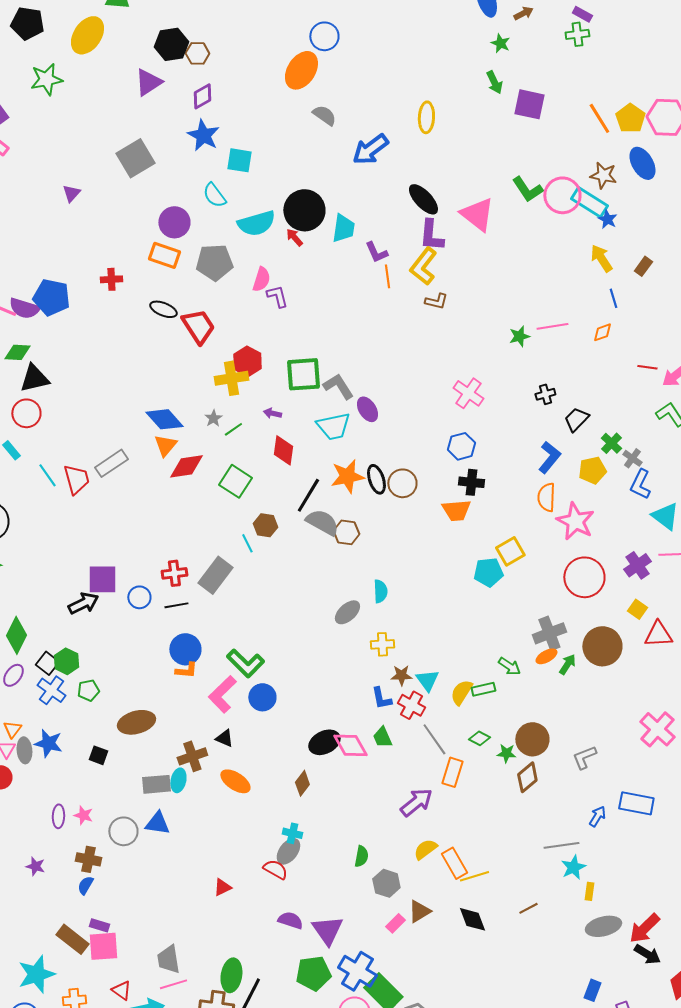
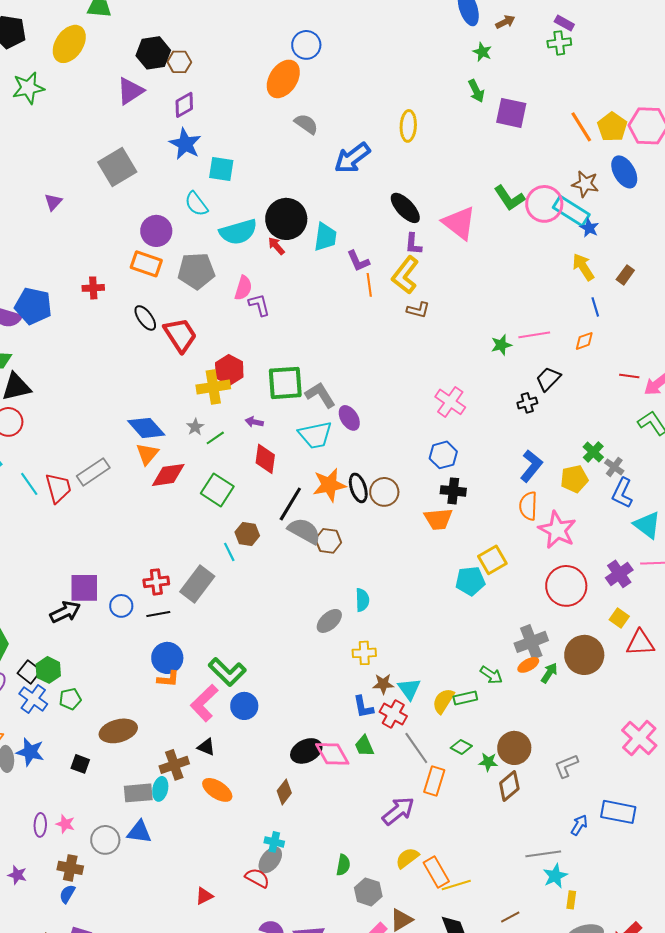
purple L-shape: (431, 235) -> (413, 244), size x0.7
black ellipse: (163, 309) -> (145, 318), turned 32
black trapezoid: (576, 419) -> (548, 379), moved

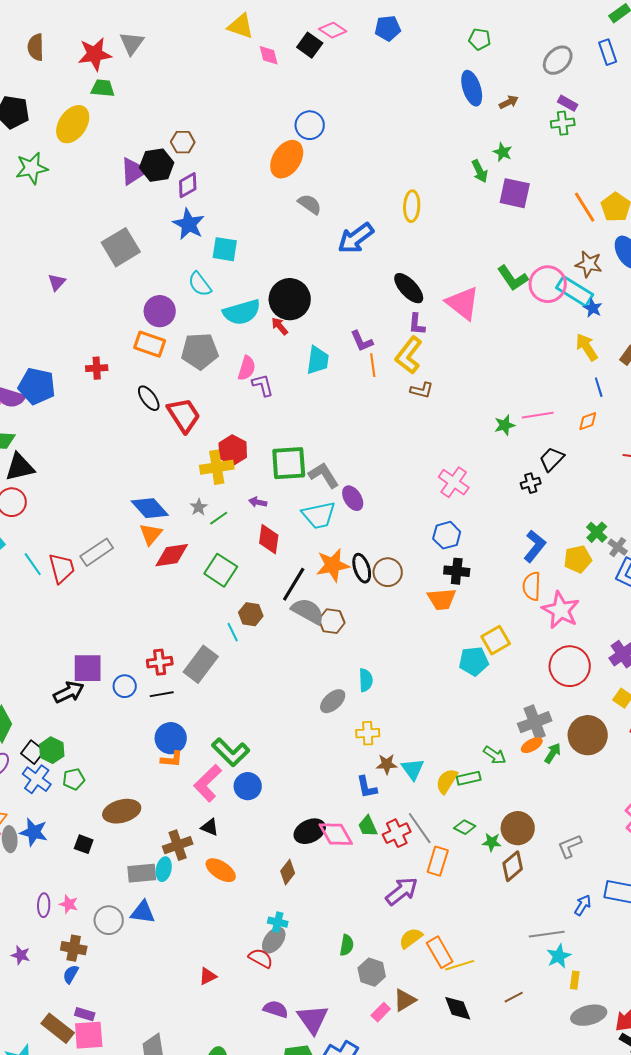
green star: (482, 52) -> (503, 152), moved
black hexagon: (153, 53) -> (157, 165), moved
cyan trapezoid: (325, 237) -> (318, 360), moved
red cross: (393, 714) -> (397, 833), moved, turned 36

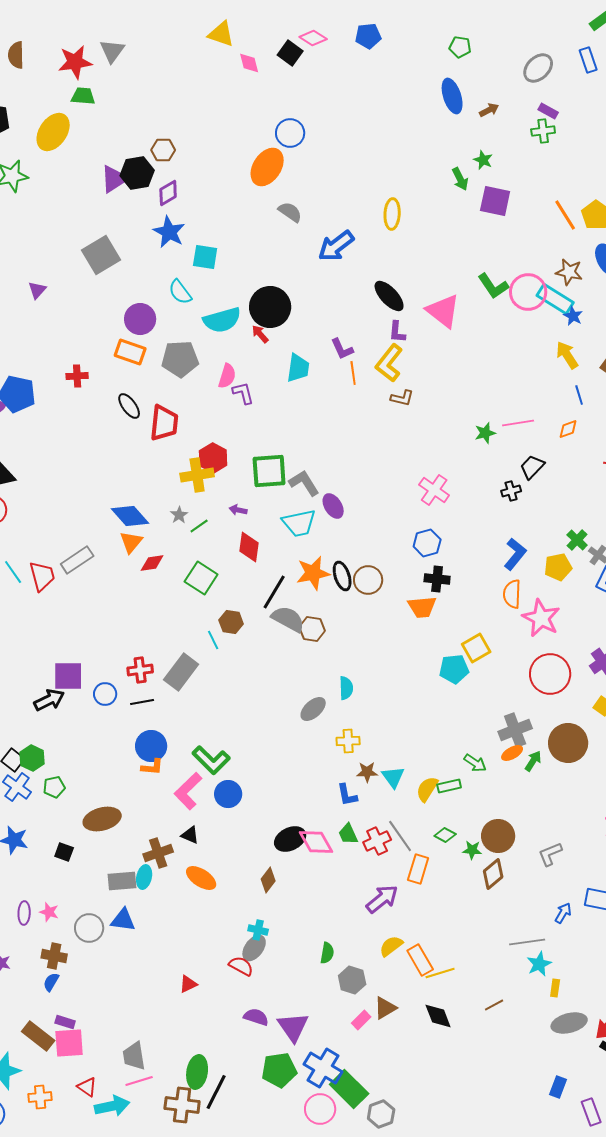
red trapezoid: (184, 415) -> (164, 423), turned 39
red diamond: (172, 555) -> (152, 563), size x0.7

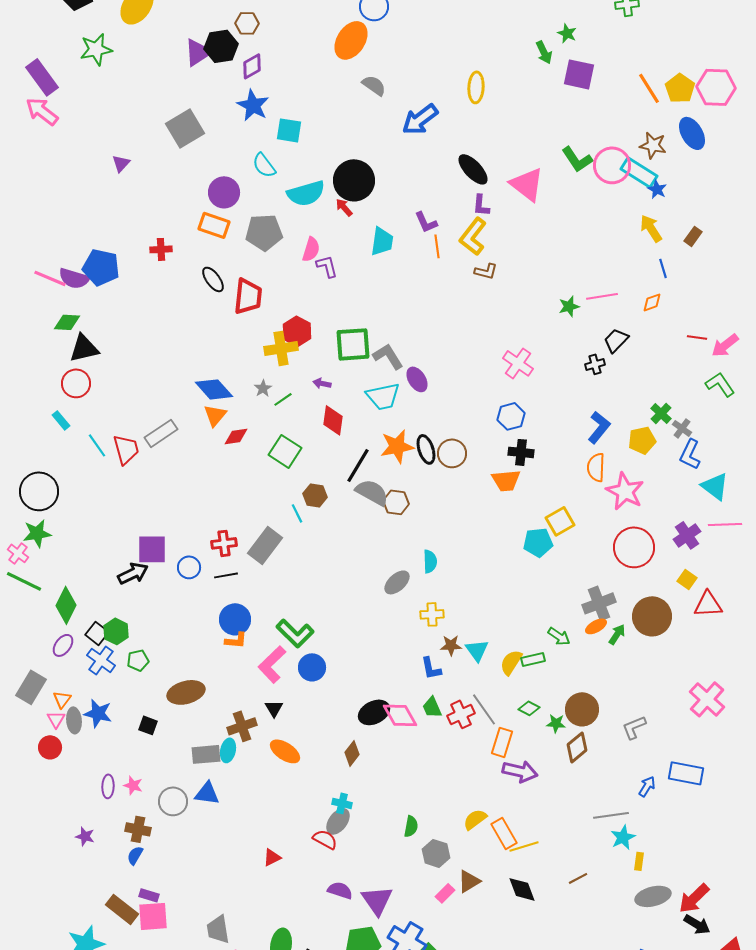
black triangle: (190, 835) -> (274, 708), turned 36
purple arrow: (382, 899) -> (520, 771), moved, turned 52

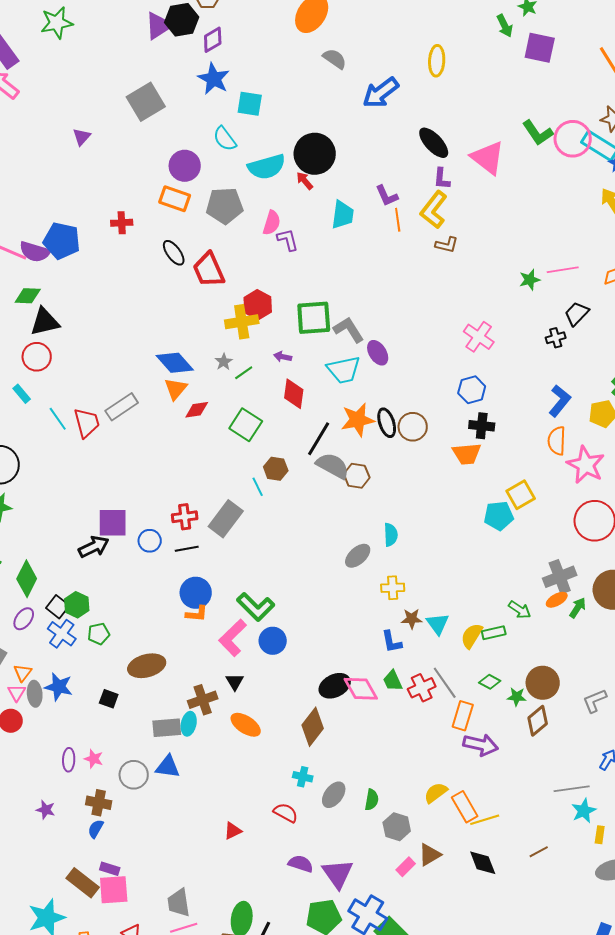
red trapezoid: (248, 296) -> (209, 270), turned 150
brown diamond: (352, 753) -> (313, 727), size x1.5
gray ellipse: (338, 821) -> (334, 795), moved

